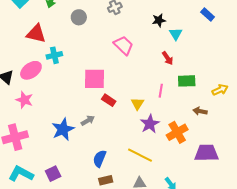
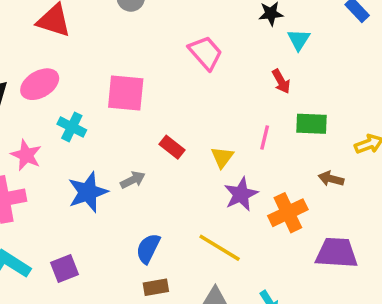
cyan cross: (54, 55) -> (72, 127), moved, turned 35
pink square: (94, 79) -> (126, 93), moved
pink star: (24, 100) -> (26, 155), moved

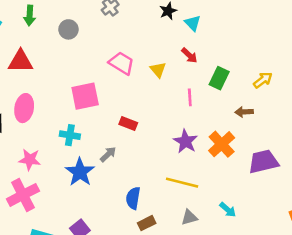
pink trapezoid: (205, 53) -> (121, 63), moved
pink ellipse: (40, 84) -> (24, 108), turned -32
green rectangle: (312, 124) -> (219, 78), turned -50
cyan cross: (72, 127) -> (70, 135), moved
yellow triangle: (222, 157) -> (158, 70), moved

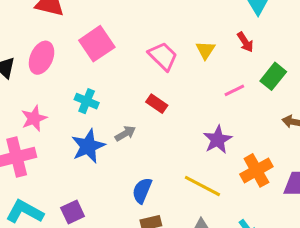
pink trapezoid: (121, 63) -> (163, 56), moved
pink square: (85, 96) -> (97, 44), moved, turned -36
pink line: (190, 97) -> (234, 90), turned 54
orange cross: (222, 144) -> (256, 170), moved
pink star: (30, 160) -> (34, 118), turned 30

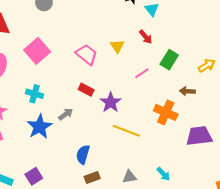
purple star: (218, 140) -> (111, 102), moved
orange cross: (256, 170) -> (166, 112), moved, turned -30
yellow line: (202, 186) -> (126, 131), moved

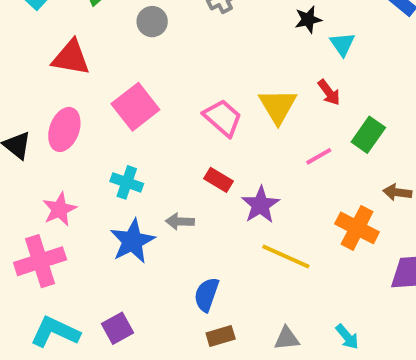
yellow triangle: (117, 46) -> (278, 106), size x1.5
gray arrow: (66, 114) -> (180, 221), turned -144

